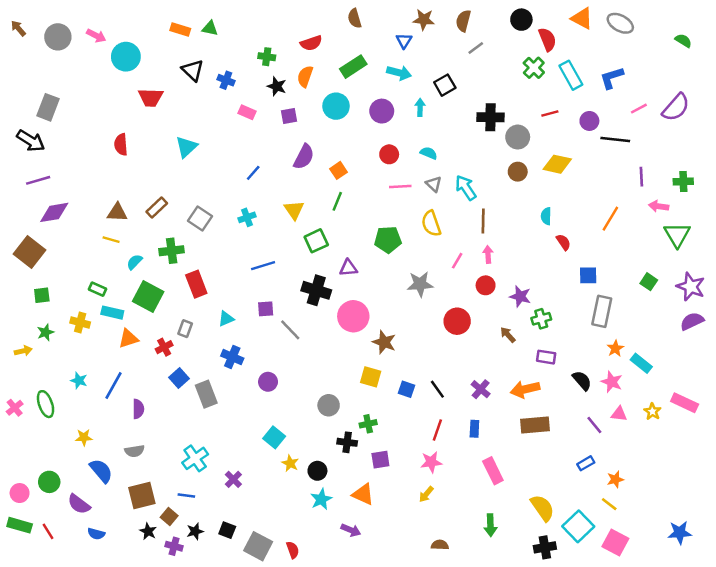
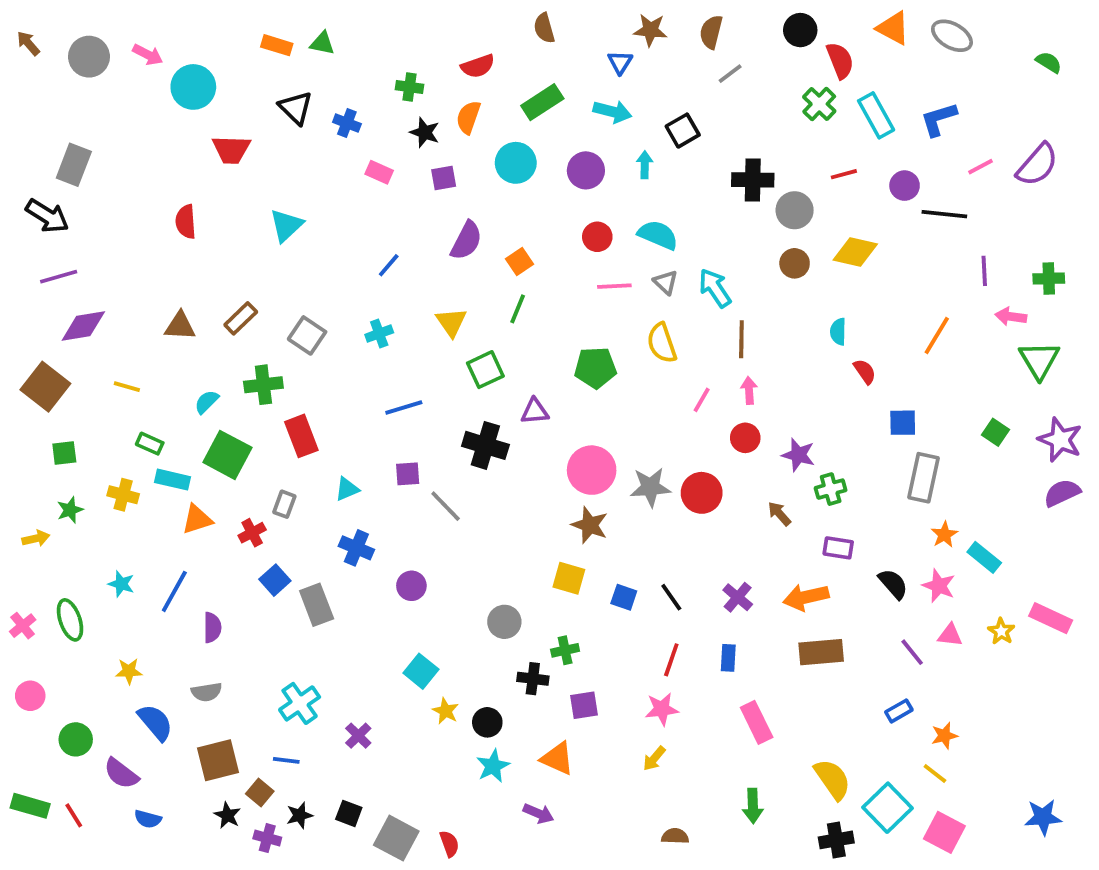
cyan semicircle: (429, 153) -> (658, 235), size x1.5
yellow line: (111, 240) -> (127, 387), moved
gray star: (420, 284) -> (650, 487), moved
pink circle: (353, 316) -> (592, 470), moved
pink circle: (20, 493) -> (30, 696), moved

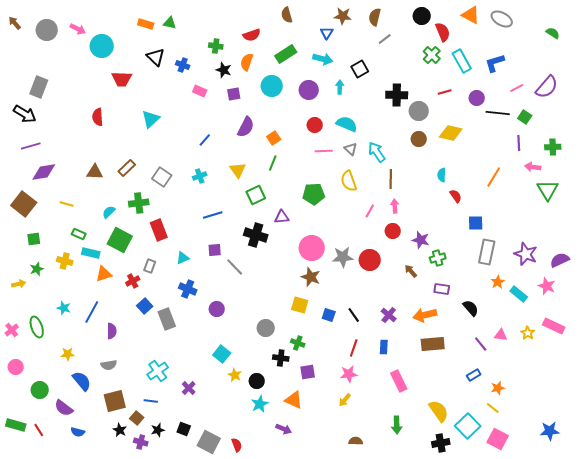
green square: (996, 432) -> (525, 117), moved
purple star: (1060, 440) -> (526, 254), moved
pink star: (939, 586) -> (547, 286), moved
green cross: (565, 650) -> (298, 343), turned 32

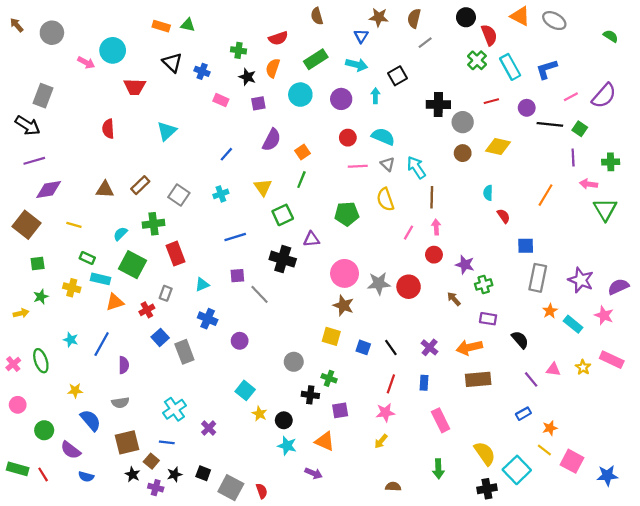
pink arrow: (78, 29) -> (86, 63), moved
cyan star: (260, 404) -> (287, 446), turned -30
pink square: (498, 439) -> (572, 461), moved

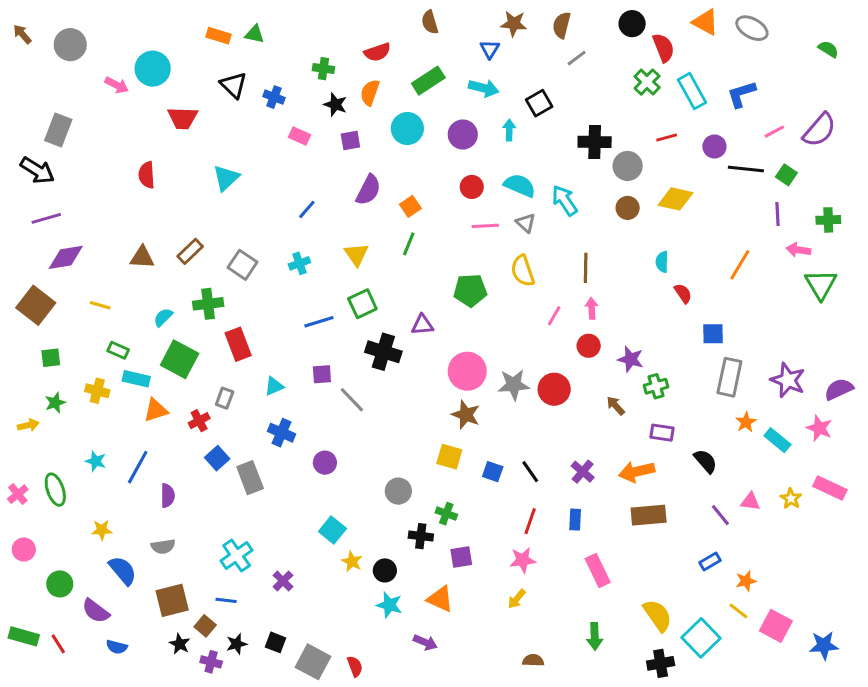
cyan arrow: (416, 167) -> (565, 200), moved
green square: (283, 215) -> (362, 304), moved

